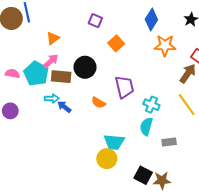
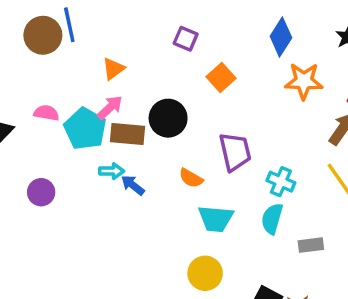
pink semicircle: (12, 73) -> (46, 113), moved
cyan trapezoid: (114, 142) -> (216, 219), moved

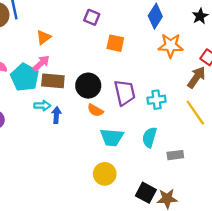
orange square: (221, 78) -> (115, 43), turned -36
black circle: (168, 118) -> (88, 86), moved
cyan cross: (281, 182) -> (157, 100), moved, turned -30
blue arrow: (133, 185) -> (56, 115), turned 56

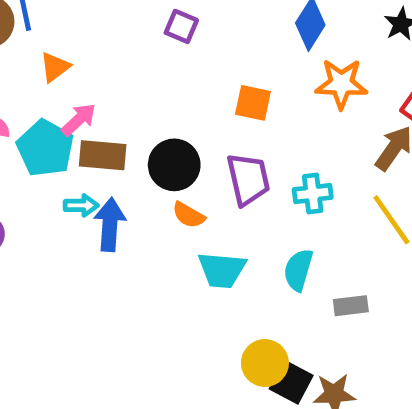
orange triangle: (43, 37) -> (55, 67), moved
orange square: (115, 43) -> (253, 103), moved
blue arrow: (56, 115) -> (110, 225), size x1.5
yellow circle: (105, 174) -> (265, 363), moved

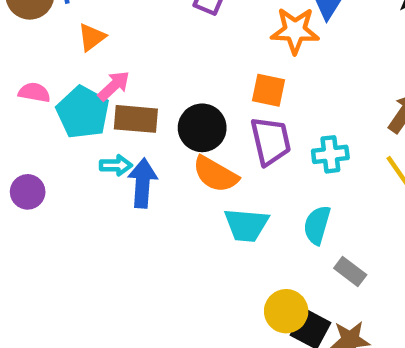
orange star: (341, 84) -> (295, 31), moved
orange square: (253, 103) -> (268, 90), moved
orange semicircle: (189, 215) -> (215, 174), size x1.5
gray rectangle: (351, 306) -> (350, 271), moved, turned 44

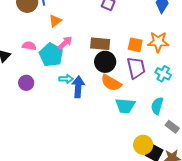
orange star: (295, 31) -> (158, 42), moved
brown rectangle: (136, 119) -> (100, 44), moved
cyan cross: (330, 154) -> (163, 74), turned 35
purple circle: (28, 192) -> (26, 83), moved

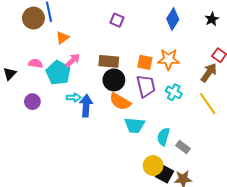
cyan semicircle: (157, 106) -> (163, 137), moved

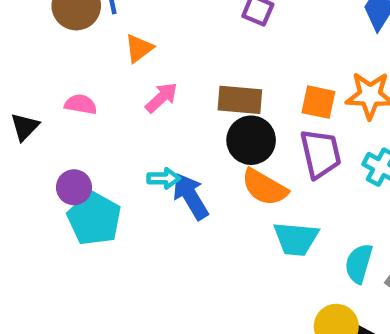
cyan pentagon: (58, 73) -> (94, 219), moved
blue arrow: (86, 106) -> (191, 196), turned -35

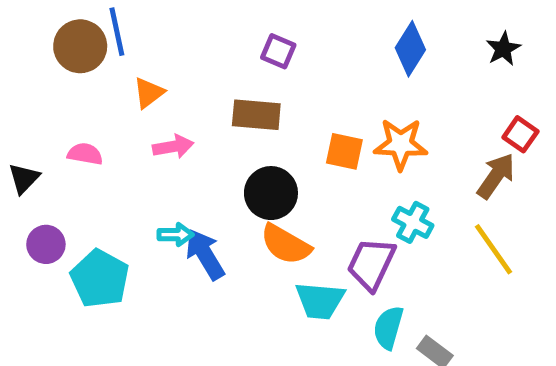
pink arrow: (161, 98) -> (173, 147), turned 33
brown rectangle: (240, 100) -> (256, 115), moved
purple trapezoid: (321, 154) -> (371, 264), moved, turned -142
purple circle: (74, 187) -> (46, 244), moved

